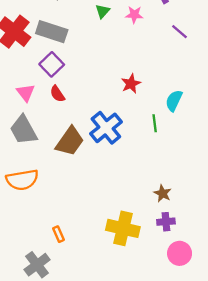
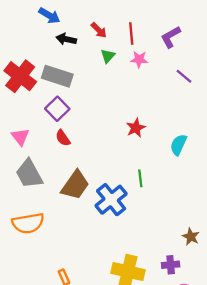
pink triangle: (26, 93) -> (20, 137), moved
green line: (155, 123) -> (140, 178), moved
blue cross: (106, 128) -> (111, 200), moved
brown star: (163, 193) -> (191, 237), moved

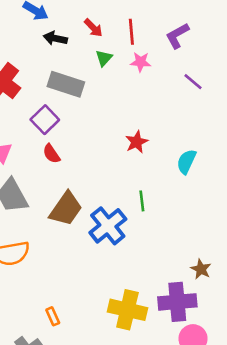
gray rectangle: (57, 76) -> (66, 84), moved
purple cross: (171, 265) -> (177, 302), size x1.8

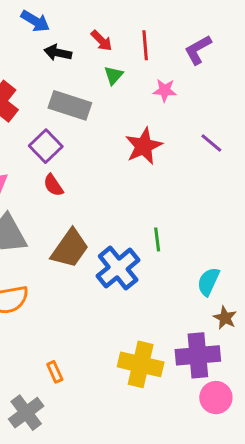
pink star: (141, 62) -> (165, 90), moved
purple line: (193, 82) -> (211, 143), moved
red star: (137, 142) -> (144, 146), moved, size x1.4
cyan semicircle: (186, 162) -> (208, 282), moved

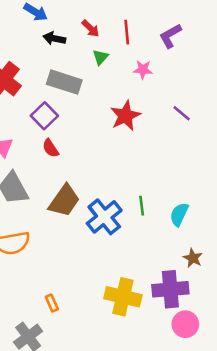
green line: (157, 239) -> (142, 206), moved
cyan semicircle: (208, 282) -> (179, 214), moved

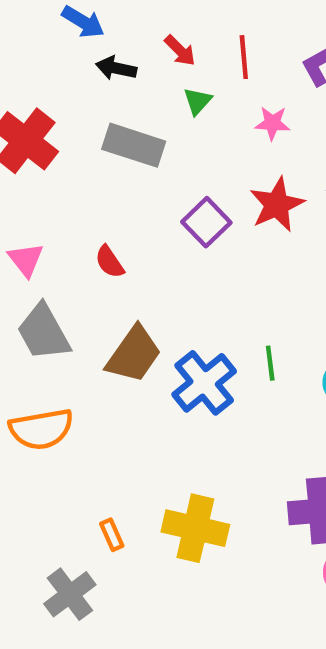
purple square: (44, 116) -> (206, 222), moved
red star: (125, 116) -> (277, 205), moved
yellow cross: (123, 297) -> (195, 528), moved

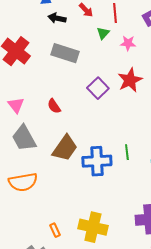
green triangle: (198, 101) -> (103, 33), moved
blue cross: (204, 383) -> (97, 161), turned 36

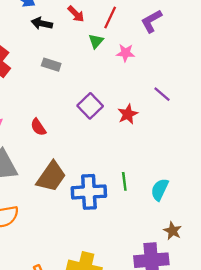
red line: (115, 13) -> (110, 18), turned 30
gray rectangle: (65, 53) -> (51, 65), size x0.6
red star: (130, 80) -> (128, 114), moved, size x0.7

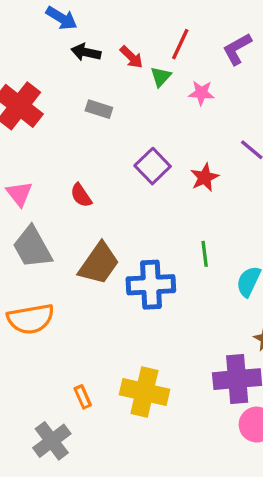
red arrow: (76, 14) -> (131, 57), moved
green line: (124, 181) -> (205, 254), moved

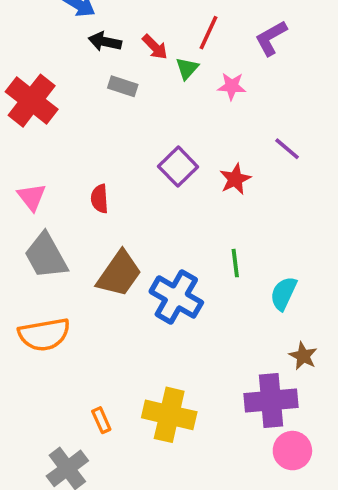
gray rectangle: (99, 109) -> (123, 86), moved
red semicircle: (81, 195) -> (100, 199), turned 30
blue cross: (151, 285) -> (176, 297), turned 33

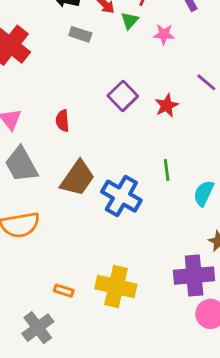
orange rectangle: (101, 420) -> (64, 291), turned -48

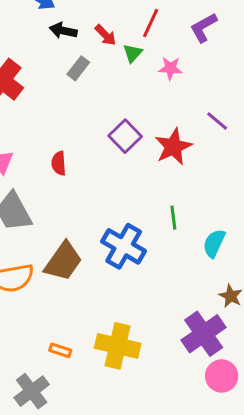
gray rectangle: (80, 34) -> (78, 68), turned -70
red star: (167, 106) -> (173, 147), size x1.4
brown trapezoid: (78, 178) -> (63, 261), moved
purple cross: (194, 276) -> (204, 334), turned -30

